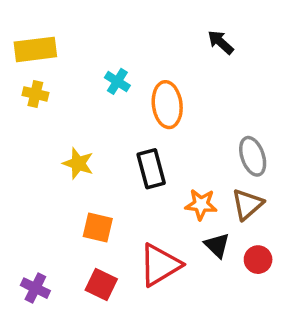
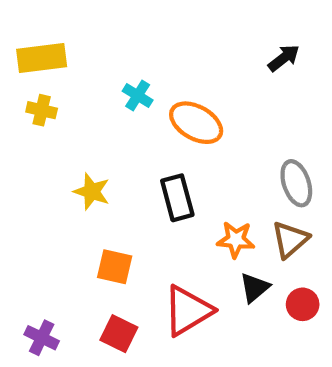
black arrow: (221, 42) -> (284, 58), moved, turned 100
orange ellipse: (167, 105) -> (196, 123), turned -54
black triangle: (217, 245) -> (255, 288), turned 36

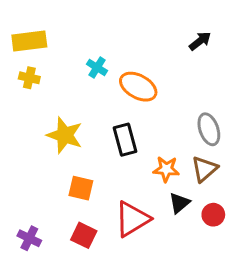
yellow star: (92, 192) -> (65, 135), size x1.4

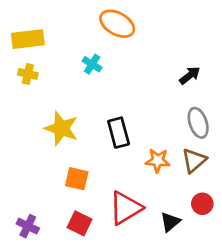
black arrow: (200, 41) -> (190, 75), moved
orange ellipse: (138, 87) -> (117, 24), moved
black triangle: (179, 203) -> (170, 222), moved

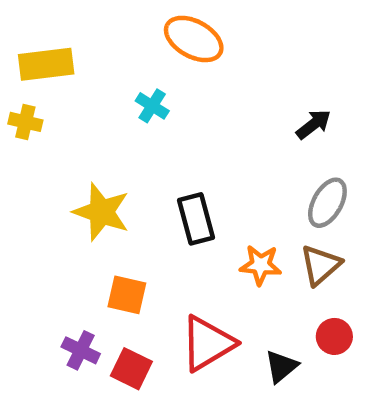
yellow cross: (28, 74) -> (25, 122), moved
gray ellipse: (198, 123) -> (327, 203), turned 48
purple cross: (28, 226) -> (81, 350), moved

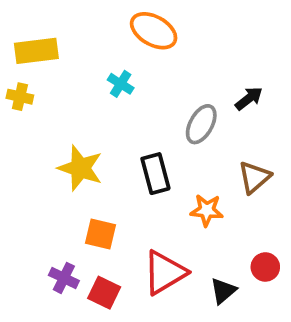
gray ellipse: (327, 203) -> (201, 124), moved
brown triangle: (321, 265) -> (254, 177), moved

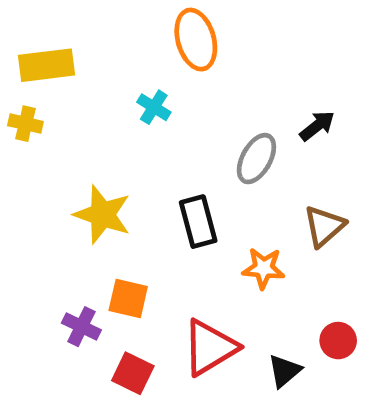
orange ellipse: (154, 31) -> (196, 40), turned 45
purple cross: (64, 278) -> (81, 327), moved

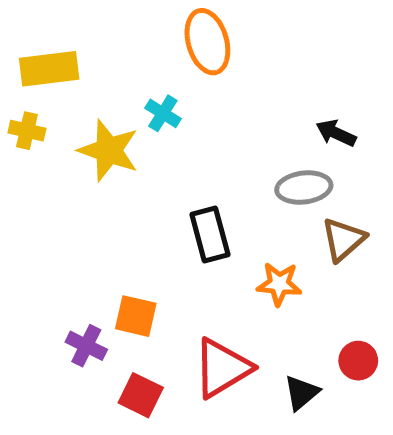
black arrow: (317, 126) -> (336, 133), turned -117
gray ellipse: (256, 159) -> (304, 188), moved, turned 54
yellow star: (102, 215) -> (109, 150), moved

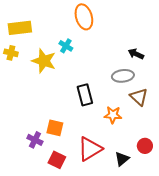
brown triangle: (343, 239) -> (139, 97), turned -36

